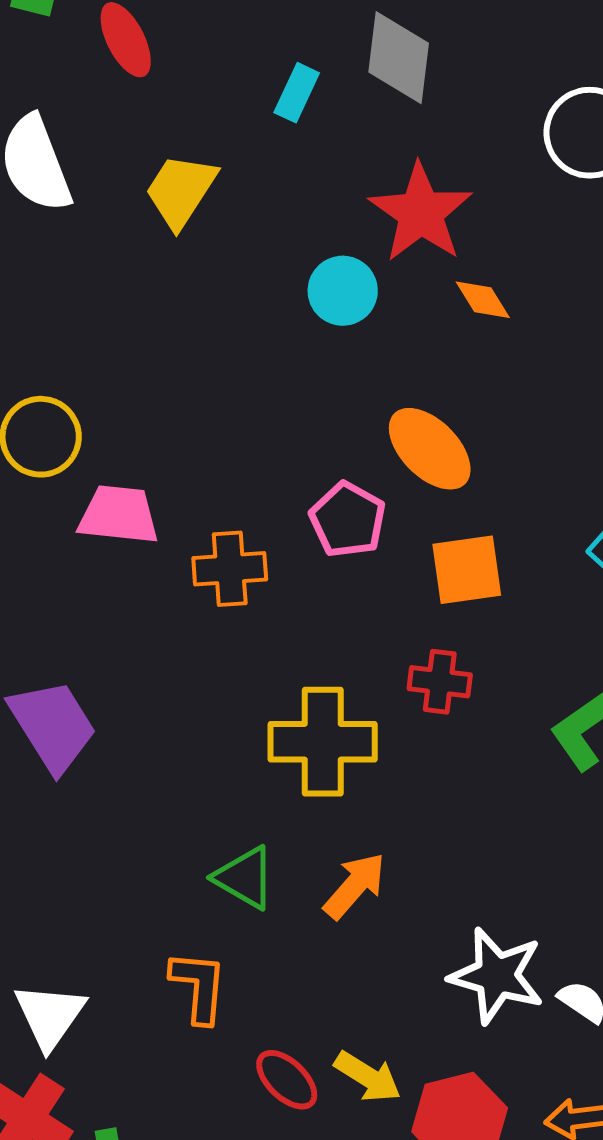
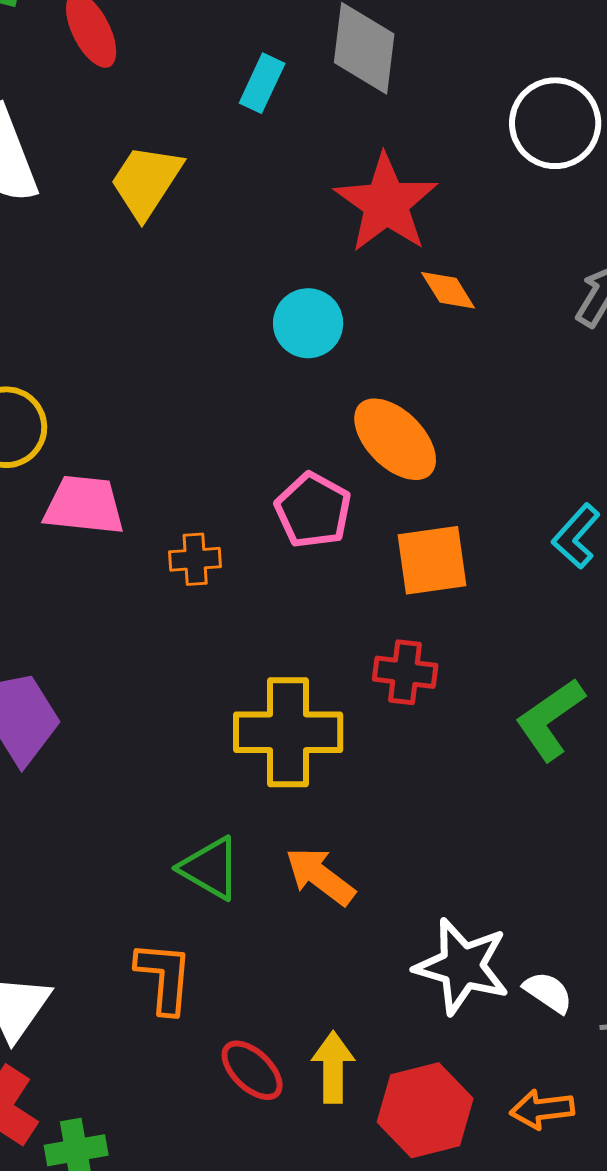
cyan circle: (343, 291) -> (308, 323), moved
orange cross: (230, 569) -> (195, 559), size x0.7
orange arrow: (355, 886) -> (320, 876), turned -94
yellow arrow: (368, 1077) -> (333, 1067), turned -122

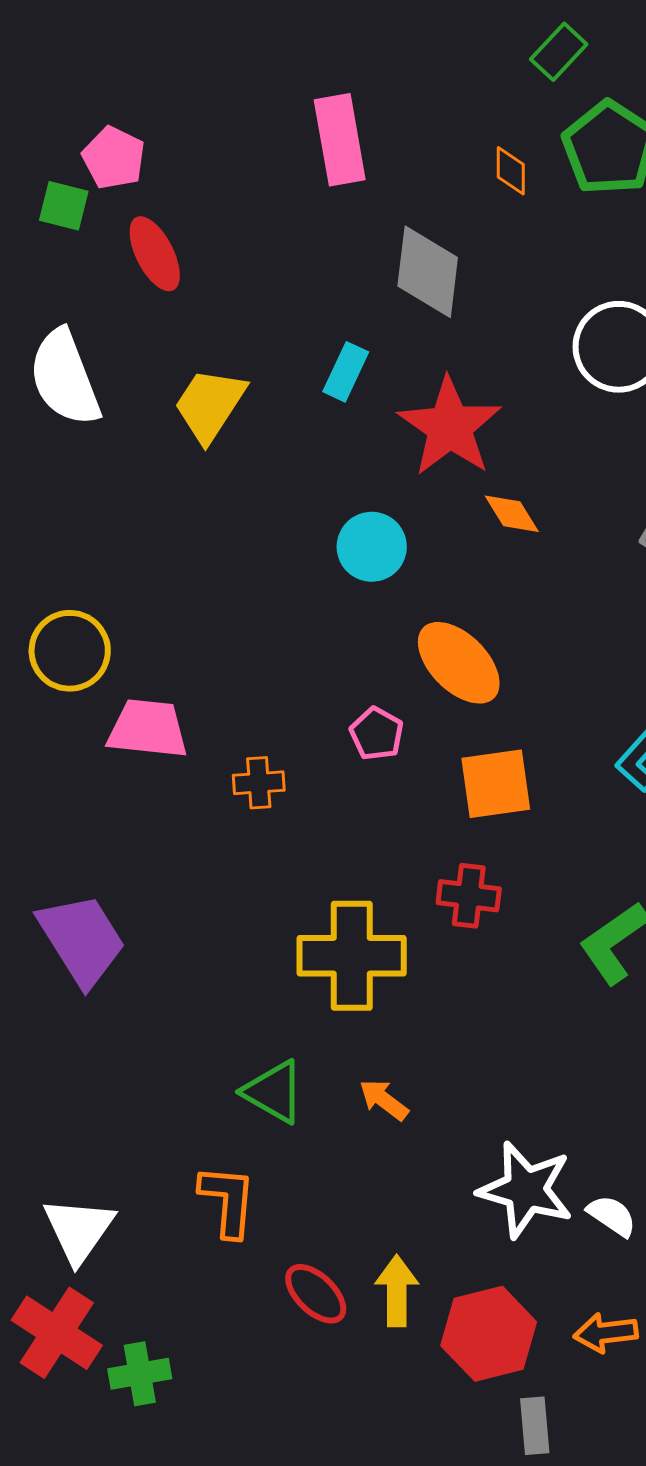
cyan rectangle: (262, 83) -> (346, 372), moved
pink pentagon: (313, 510) -> (377, 734), size x0.7
orange arrow: (320, 876) -> (384, 1100), size x0.7

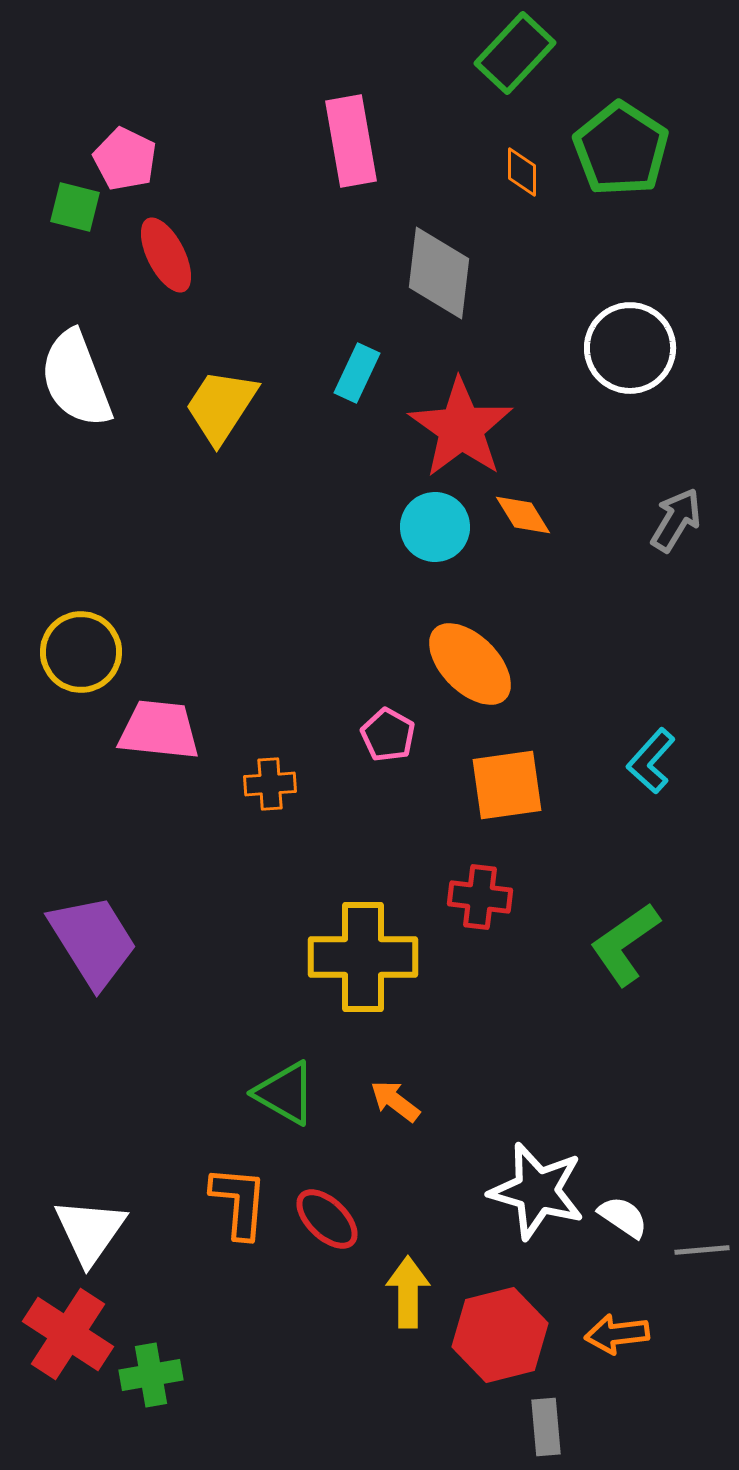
green rectangle: (559, 52) -> (515, 53), moved, size x1.4
cyan circle: (372, 547) -> (435, 527), moved
red ellipse: (316, 1294) -> (327, 1219), moved

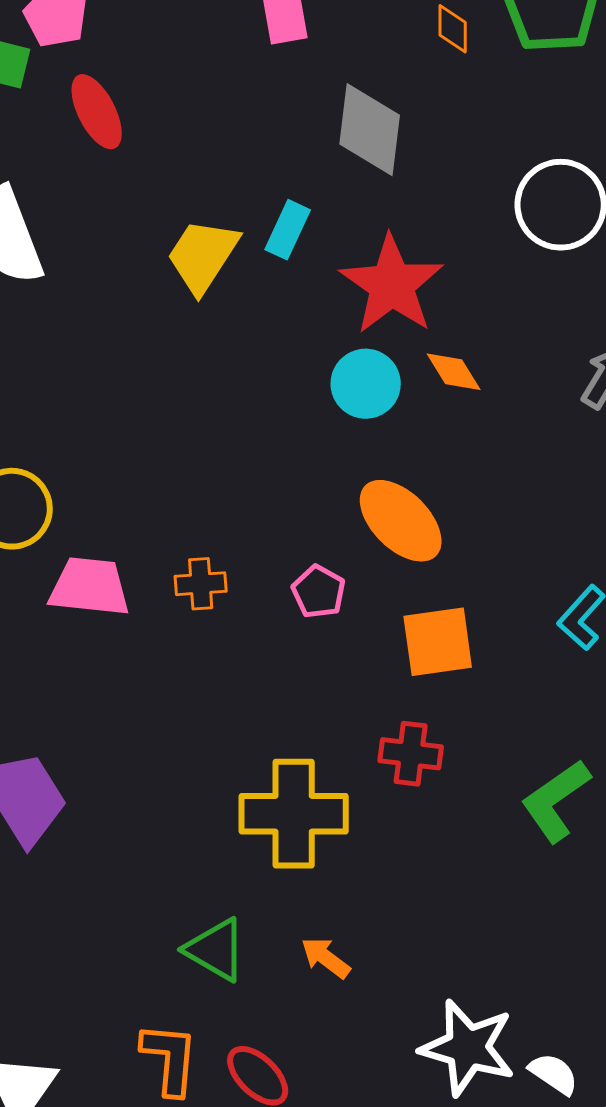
yellow trapezoid: (221, 406) -> (203, 256), moved
orange cross: (270, 784) -> (201, 584), moved

